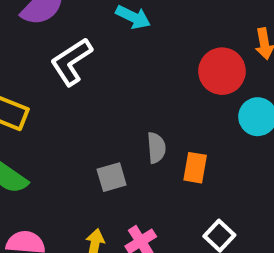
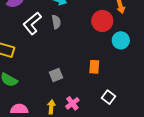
gray semicircle: (156, 148) -> (56, 22), moved

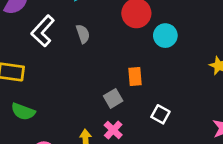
gray semicircle: (56, 22) -> (83, 34), moved
gray square: (56, 75) -> (113, 98), moved

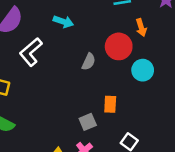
gray semicircle: (83, 34) -> (89, 62), moved, turned 36

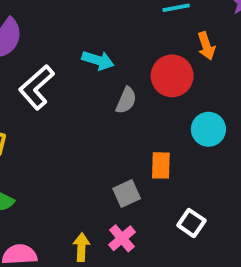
cyan arrow: (63, 22) -> (98, 60), moved
cyan circle: (143, 70) -> (208, 129), moved

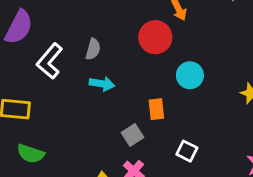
cyan arrow: (98, 60) -> (102, 84), moved
gray semicircle: (126, 100) -> (93, 49), moved

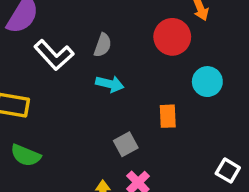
white L-shape: (50, 61) -> (54, 55), turned -87
gray square: (133, 135) -> (126, 144), moved
white square: (187, 151) -> (228, 171), moved

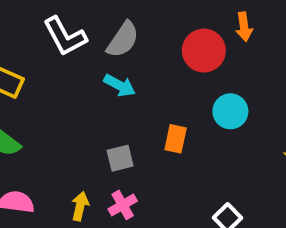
gray semicircle: (103, 45) -> (123, 40), size x1.4

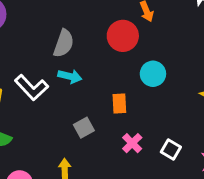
white L-shape: (65, 36) -> (32, 88), moved
pink cross: (123, 205) -> (132, 143), moved

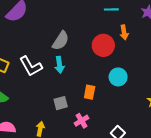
cyan arrow: (70, 76) -> (59, 65), turned 56
pink cross: (132, 143) -> (82, 121), moved

